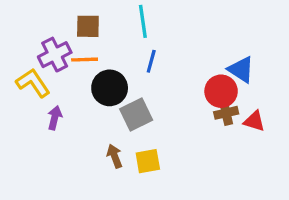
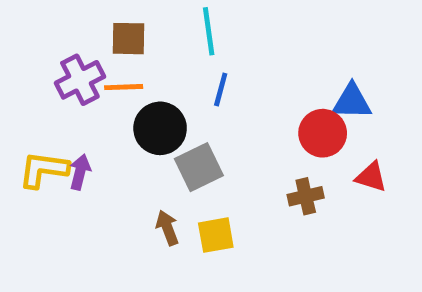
blue triangle: (241, 70) -> (352, 102), turned -32
yellow L-shape: (33, 83) -> (44, 170), moved, turned -48
brown cross: (226, 113) -> (306, 196), moved

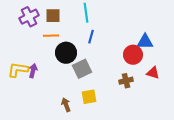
purple cross: (80, 80) -> (29, 17), moved
brown arrow: (167, 228) -> (66, 105), moved

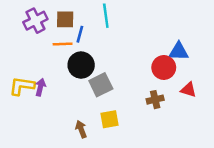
blue line: (91, 37) -> (80, 34), moved

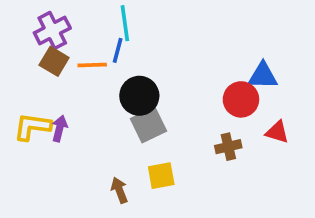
cyan line: (106, 16) -> (125, 23), moved
brown square: (65, 19) -> (54, 61), moved, turned 30
black circle: (81, 65) -> (139, 96), moved

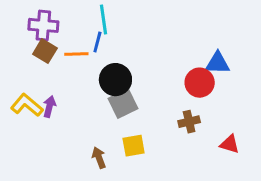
purple cross: (52, 30) -> (43, 25), turned 32
yellow L-shape: (32, 127) -> (27, 105), turned 32
red triangle: (277, 132) -> (230, 144), moved

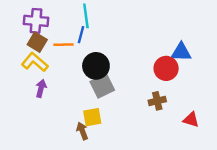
yellow L-shape: (27, 105) -> (35, 62), moved
yellow square: (134, 146) -> (92, 117), moved

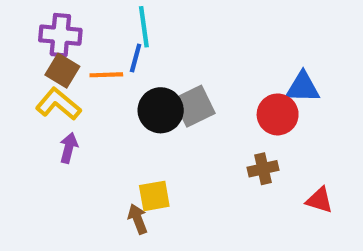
gray square: (102, 86) -> (194, 106), moved

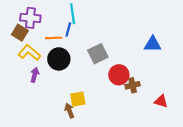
brown square: (62, 71) -> (20, 33), moved
black circle: (161, 110) -> (59, 59), moved
red circle: (278, 114) -> (119, 75), moved

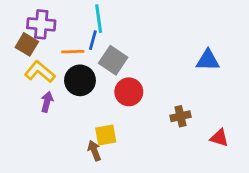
gray square: (98, 54) -> (113, 60), moved, turned -30
red circle: (119, 75) -> (129, 92), moved

